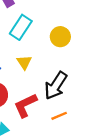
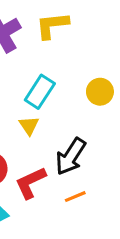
cyan rectangle: (21, 27) -> (40, 92), moved
yellow circle: (60, 37) -> (100, 92), moved

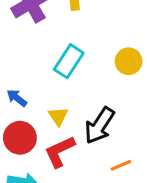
yellow triangle: (29, 126) -> (58, 116), moved
orange line: (75, 197) -> (121, 165), moved

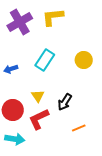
blue arrow: (17, 98) -> (11, 69), moved, turned -56
black arrow: (99, 126) -> (65, 102), size x0.7

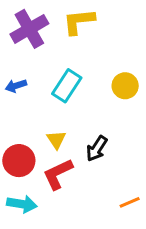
blue arrow: (11, 69) -> (16, 86), moved
orange line: (79, 128) -> (130, 202), moved

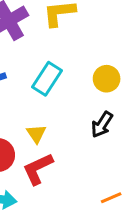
black arrow: (97, 149) -> (102, 124), moved

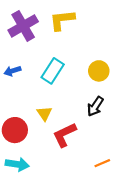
red L-shape: (38, 169) -> (64, 135), moved

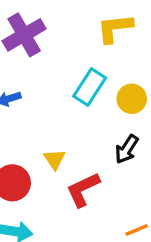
yellow L-shape: (62, 20) -> (115, 28), moved
cyan rectangle: (53, 71) -> (90, 87), moved

